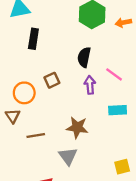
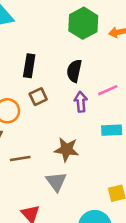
black rectangle: (33, 39) -> (29, 66), moved
pink line: (114, 74) -> (108, 90), turned -60

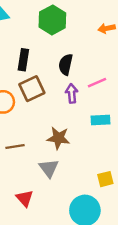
green hexagon: (83, 23) -> (52, 20), moved
brown square: (38, 97) -> (32, 89), size x1.5

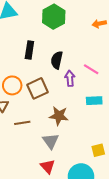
black semicircle: (66, 65) -> (57, 60), moved
pink line: (97, 83) -> (91, 69), turned 56
brown square: (32, 89) -> (37, 88), moved
red triangle: (25, 198) -> (48, 166), moved

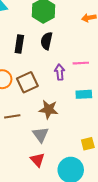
black semicircle: (57, 60) -> (47, 41), moved
pink line: (91, 69) -> (81, 63), turned -35

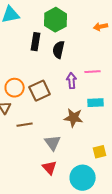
black rectangle: (19, 44) -> (36, 42), moved
brown star: (49, 109) -> (74, 118), moved

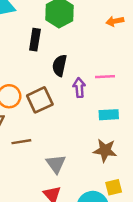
black semicircle: (59, 50) -> (60, 65), moved
brown star: (74, 118) -> (105, 150), moved
yellow square: (100, 152) -> (114, 187), moved

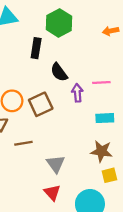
black semicircle: (60, 65) -> (59, 72), turned -48
yellow square: (114, 187) -> (109, 175), moved

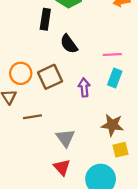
purple arrow: (77, 93) -> (84, 87), moved
cyan rectangle: (105, 118) -> (115, 78), moved, turned -66

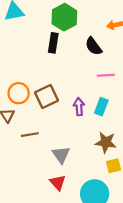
black rectangle: (45, 19) -> (53, 43), moved
black semicircle: (69, 44) -> (93, 46), moved
cyan rectangle: (115, 78) -> (101, 107), moved

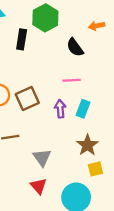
black rectangle: (53, 43) -> (22, 39), moved
pink line: (106, 75) -> (72, 80), moved
brown star: (106, 142) -> (87, 145), turned 30

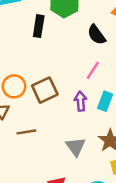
pink line: (72, 80) -> (93, 70), turned -54
gray triangle: (42, 158) -> (76, 147), moved

